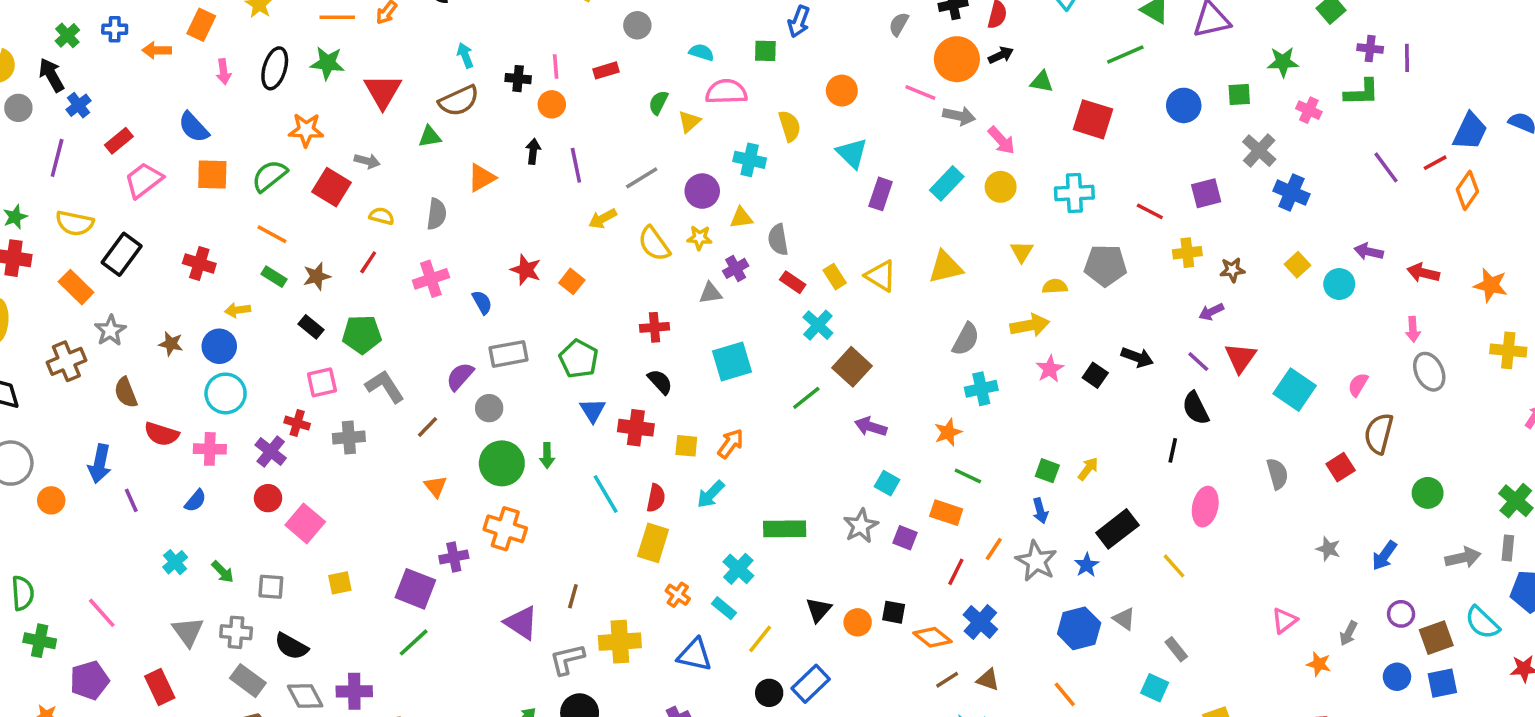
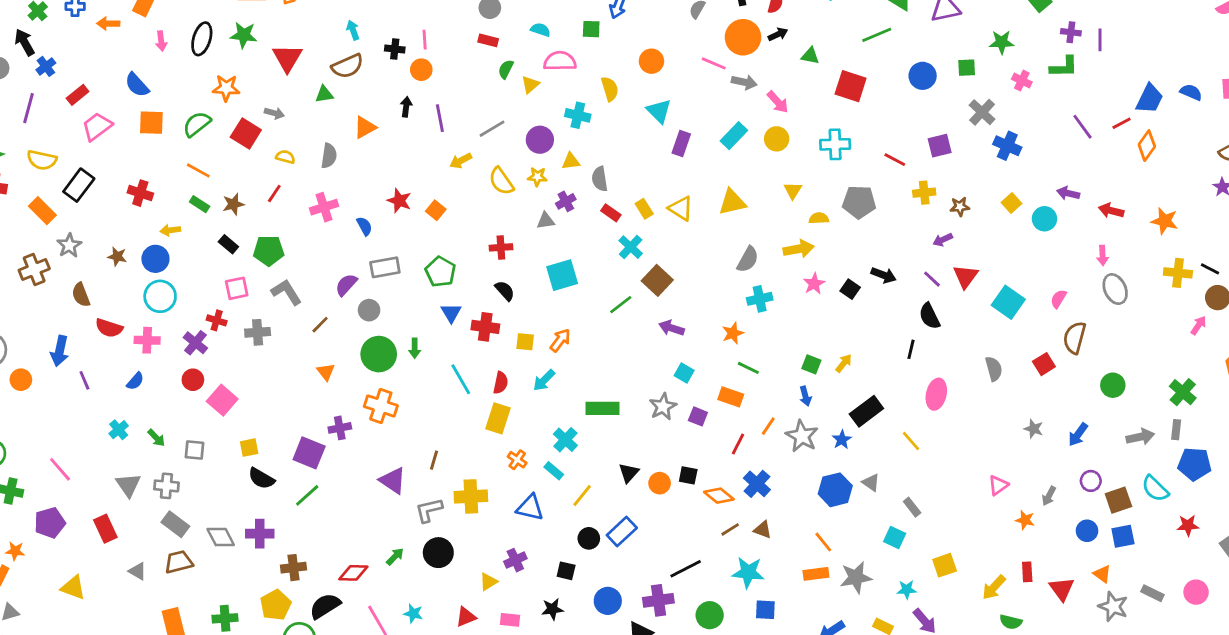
red rectangle: (606, 70) -> (488, 40), moved, turned 30
black semicircle: (291, 646) -> (261, 478), moved

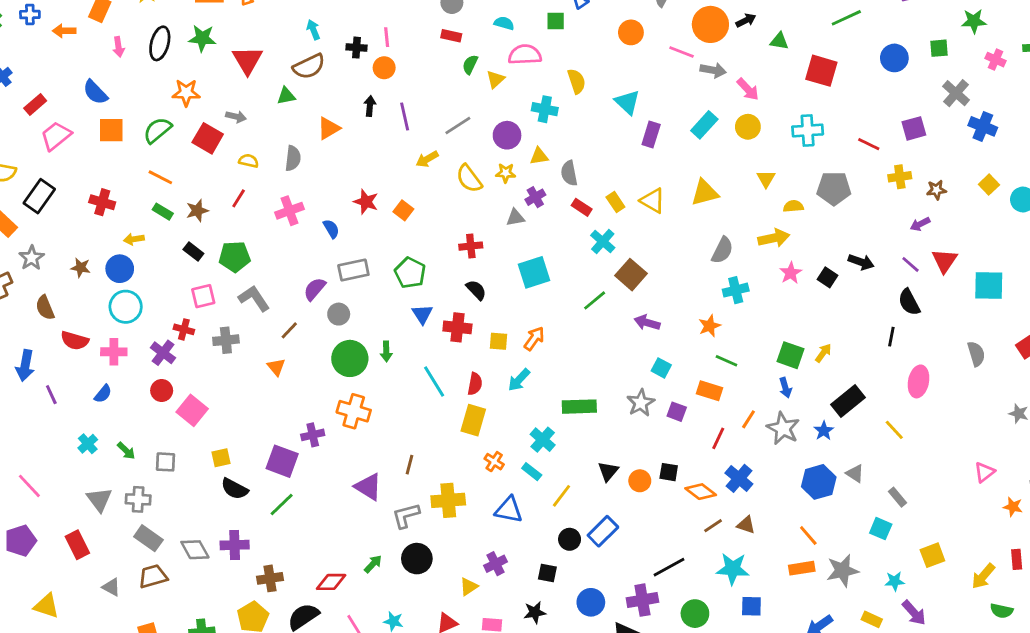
orange circle: (651, 61) -> (631, 32), moved
cyan square: (1008, 302) -> (989, 286), turned -32
green square: (811, 364) -> (790, 355), size x1.4
orange triangle: (326, 372) -> (276, 367), moved

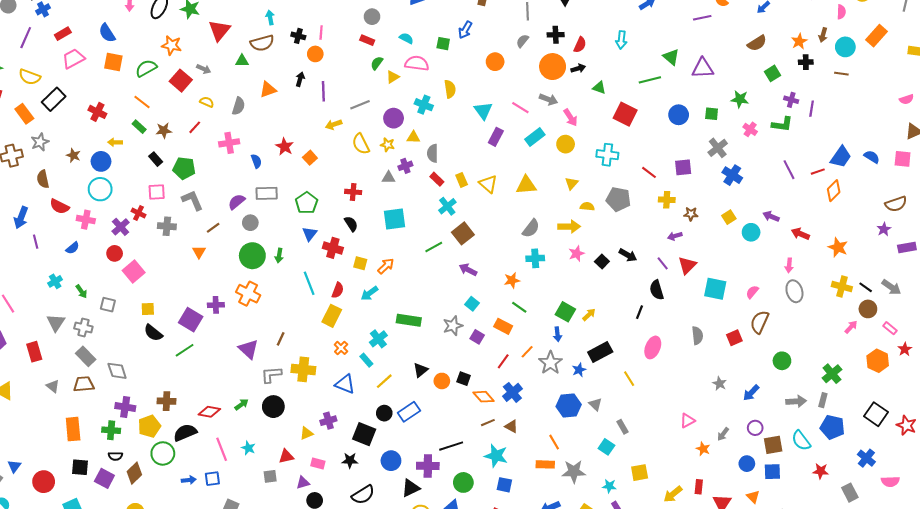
pink line: (682, 52) -> (520, 108), moved
purple cross: (235, 545) -> (125, 407), moved
black square: (547, 573) -> (364, 434), size x1.6

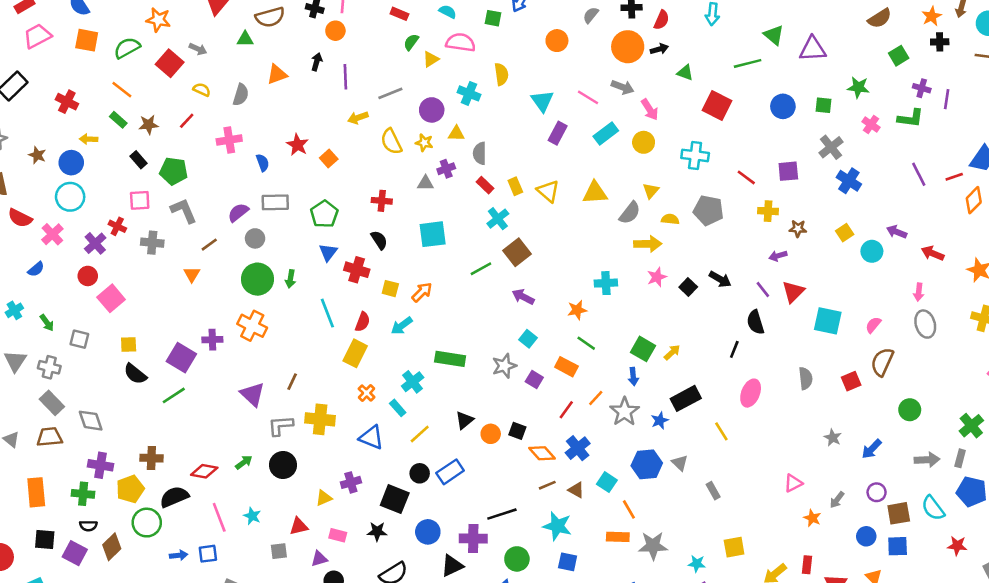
pink cross: (86, 220) -> (52, 234), turned 36
gray semicircle: (531, 228) -> (630, 213), moved
cyan square: (606, 447) -> (607, 482), moved

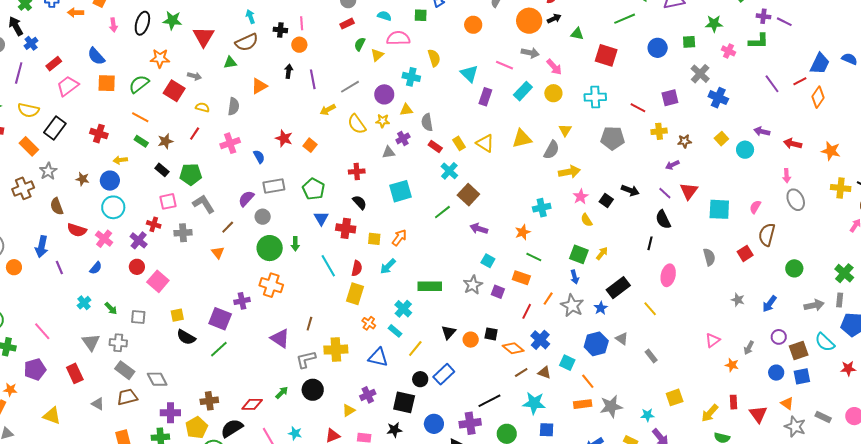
red rectangle: (399, 14) -> (347, 24), turned -40
purple line: (947, 99) -> (784, 22), turned -63
yellow semicircle: (670, 219) -> (587, 220), moved, turned -120

